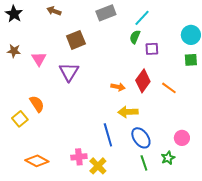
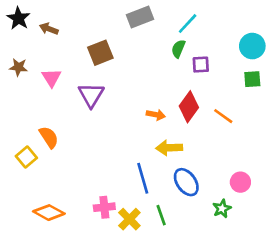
brown arrow: (54, 11) -> (49, 29), moved
green line: (144, 163) -> (161, 215), moved

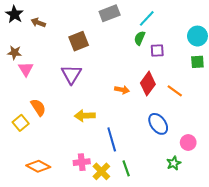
pink triangle: (51, 78) -> (26, 69), moved
yellow arrow: (169, 148) -> (85, 116), moved
blue ellipse: (186, 182) -> (158, 124), moved

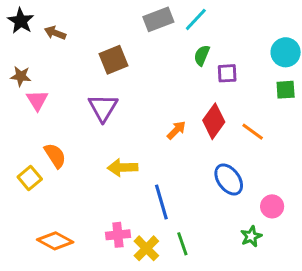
cyan line: (147, 18) -> (196, 19), moved
orange arrow: (122, 90) -> (176, 130), turned -56

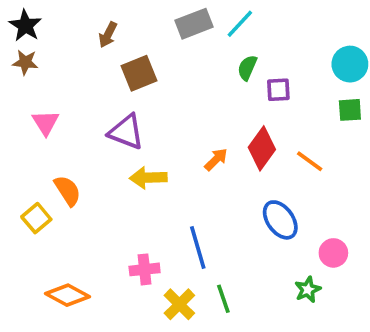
brown arrow: (55, 33) -> (108, 35), moved, turned -84
brown star: (21, 76) -> (25, 62), moved
purple triangle: (103, 108) -> (126, 132), turned -40
yellow arrow: (122, 168) -> (148, 178), moved
pink cross: (118, 235) -> (145, 269), moved

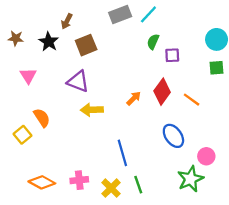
black star: (25, 26) -> (49, 42), moved
pink cross: (145, 269) -> (79, 180), moved
green star: (308, 290) -> (190, 179), size x1.6

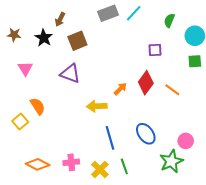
green semicircle: (153, 42) -> (169, 20), moved
yellow arrow: (92, 110) -> (97, 106), moved
blue ellipse: (173, 136) -> (146, 134), moved

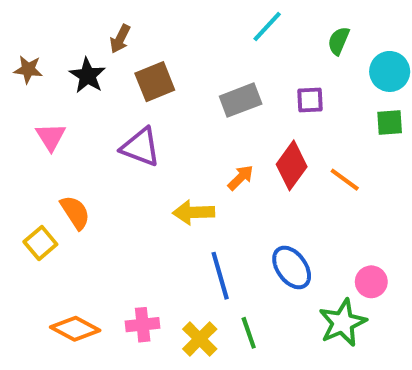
gray rectangle: (108, 13) -> (241, 100), moved

